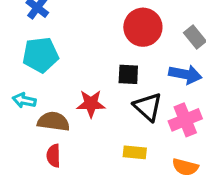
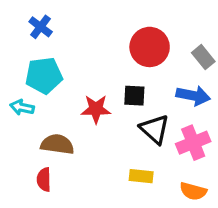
cyan arrow: (24, 100) -> (22, 107), moved
red star: (91, 104) -> (96, 109), moved
red semicircle: (54, 156) -> (44, 180), moved

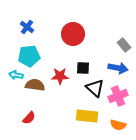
red circle: (150, 47) -> (73, 34), moved
brown semicircle: (57, 144) -> (35, 85), moved
yellow rectangle: (141, 176) -> (87, 116), size x1.5
red semicircle: (44, 180) -> (29, 118), turned -136

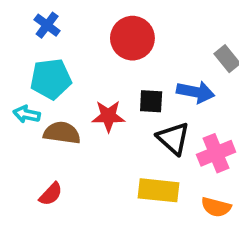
blue arrow: (118, 68) -> (196, 92), moved

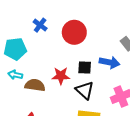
blue cross: (47, 25) -> (40, 25), moved
cyan pentagon: (51, 79) -> (15, 49), moved
black triangle: (173, 138) -> (85, 90), moved

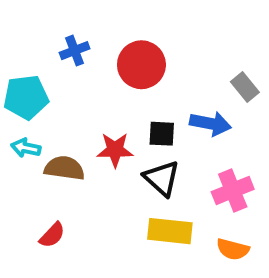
blue cross: (40, 25) -> (75, 51), turned 32

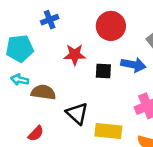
red circle: (141, 65) -> (111, 26), moved
red star: (115, 150) -> (75, 55), moved
black triangle: (162, 178) -> (77, 113), moved

